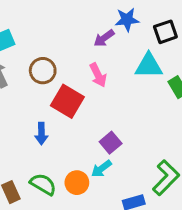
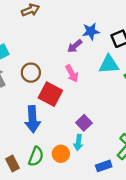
blue arrow: (41, 134) -> (33, 119), size x1.6
cyan arrow: (101, 169) -> (78, 142), turned -42
green semicircle: (43, 184) -> (36, 156), turned 84

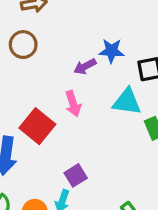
brown circle: (31, 73) -> (23, 45), moved

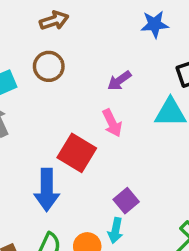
blue star: (111, 51) -> (155, 24), moved

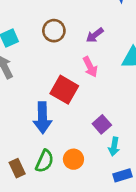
brown circle: (49, 66) -> (54, 31), moved
cyan arrow: (115, 231) -> (114, 147), moved

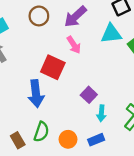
purple arrow: (95, 35) -> (75, 17), size x1.5
orange circle: (73, 159) -> (68, 139), moved
blue rectangle: (122, 175) -> (96, 140), moved

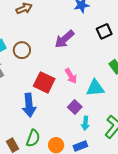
brown circle: (39, 16) -> (22, 50), moved
cyan triangle: (111, 34) -> (95, 88), moved
pink arrow: (74, 45) -> (71, 76), moved

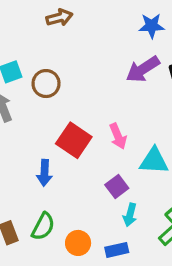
purple arrow: (64, 39) -> (143, 69), moved
blue arrow: (29, 105) -> (44, 173), size x0.7

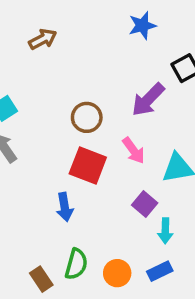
purple arrow: (143, 69) -> (148, 100), moved
brown circle: (46, 84) -> (87, 117), moved

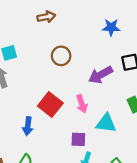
brown circle: (87, 117) -> (61, 56), moved
purple square: (145, 204) -> (78, 139), turned 35

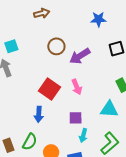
purple arrow: (100, 75) -> (80, 56), moved
cyan triangle: (106, 123) -> (109, 109), moved
blue arrow: (28, 126) -> (39, 114), moved

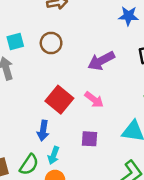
brown circle: (56, 46) -> (51, 43), moved
pink arrow: (77, 87) -> (94, 100), turned -35
cyan arrow: (83, 135) -> (54, 155), moved

